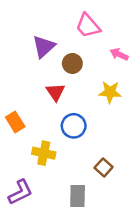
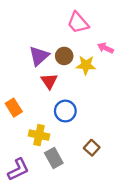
purple triangle: (44, 47) -> (39, 56), moved
yellow star: (110, 92) -> (86, 65), moved
gray rectangle: (78, 196) -> (54, 158), moved, turned -30

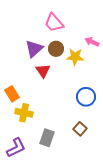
pink trapezoid: (78, 23) -> (54, 23), moved
blue circle: (65, 111) -> (86, 97), moved
yellow cross: (39, 135) -> (24, 113), moved
gray rectangle: (54, 158) -> (47, 138), turned 48

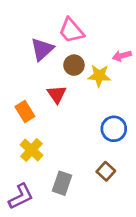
pink arrow: (92, 42) -> (122, 56), turned -40
purple triangle: (34, 49) -> (42, 49), moved
orange rectangle: (12, 94) -> (25, 112), moved
yellow cross: (24, 113) -> (31, 150), turned 30

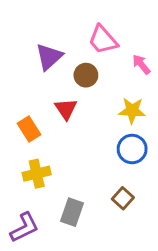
pink trapezoid: (71, 31) -> (103, 40), moved
pink arrow: (122, 56) -> (141, 64), turned 66
yellow star: (99, 76) -> (132, 111), moved
yellow cross: (31, 150) -> (37, 174), turned 35

